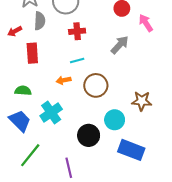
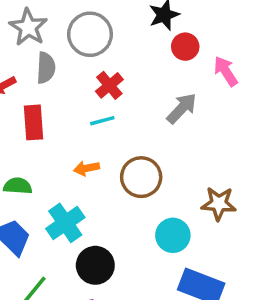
red cross: (77, 31) -> (109, 85), turned -35
cyan line: (77, 60) -> (102, 121), moved
black circle: (89, 135) -> (95, 265), moved

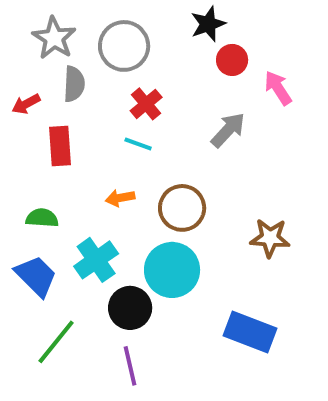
cyan line: (102, 121) -> (138, 144), turned 35
cyan circle: (173, 235) -> (172, 270), moved, size x1.4

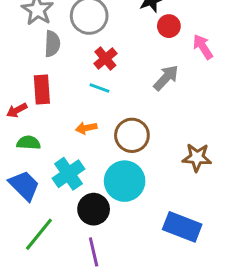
red arrow: (26, 104) -> (17, 110), moved

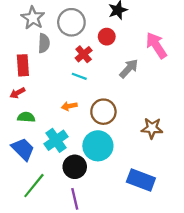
red circle: (169, 26) -> (107, 37), moved
pink arrow: (203, 47) -> (156, 45), size x1.4
red rectangle: (42, 90) -> (23, 65), moved

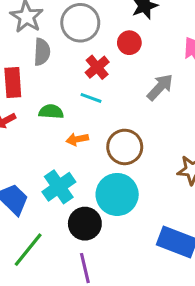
green semicircle: (26, 117) -> (51, 112), moved

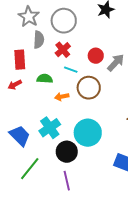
red circle: (129, 43) -> (96, 56), moved
red cross: (97, 67) -> (63, 50), moved
brown circle: (125, 147) -> (89, 88), moved

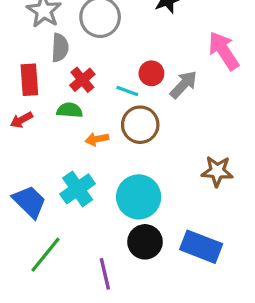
red cross: (63, 50) -> (82, 80), moved
cyan line: (71, 70) -> (127, 91), moved
black circle: (67, 152) -> (145, 242), moved

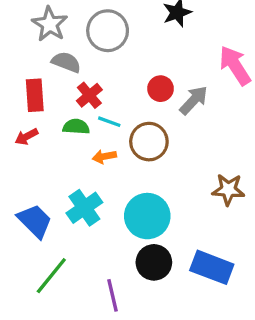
gray semicircle: (60, 48) -> (66, 62), turned -72
cyan line: (127, 91) -> (109, 122), moved

